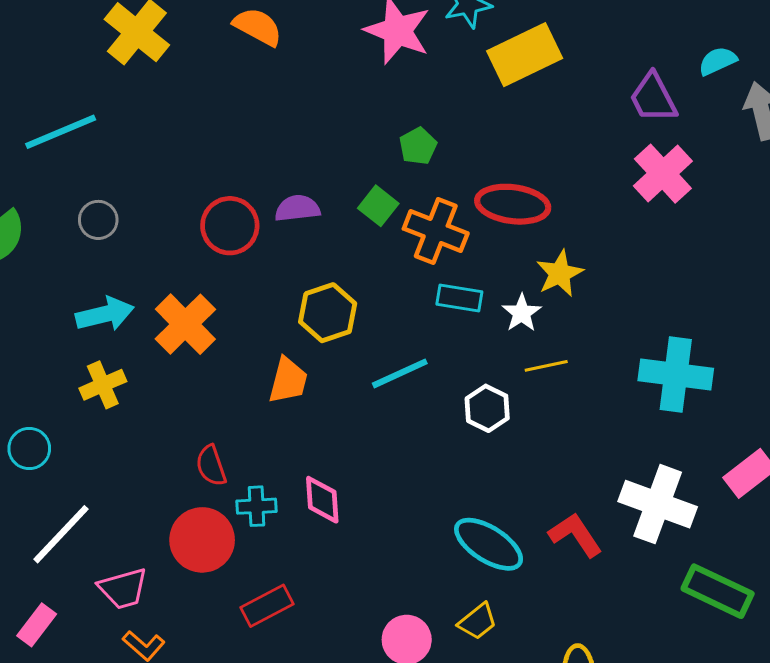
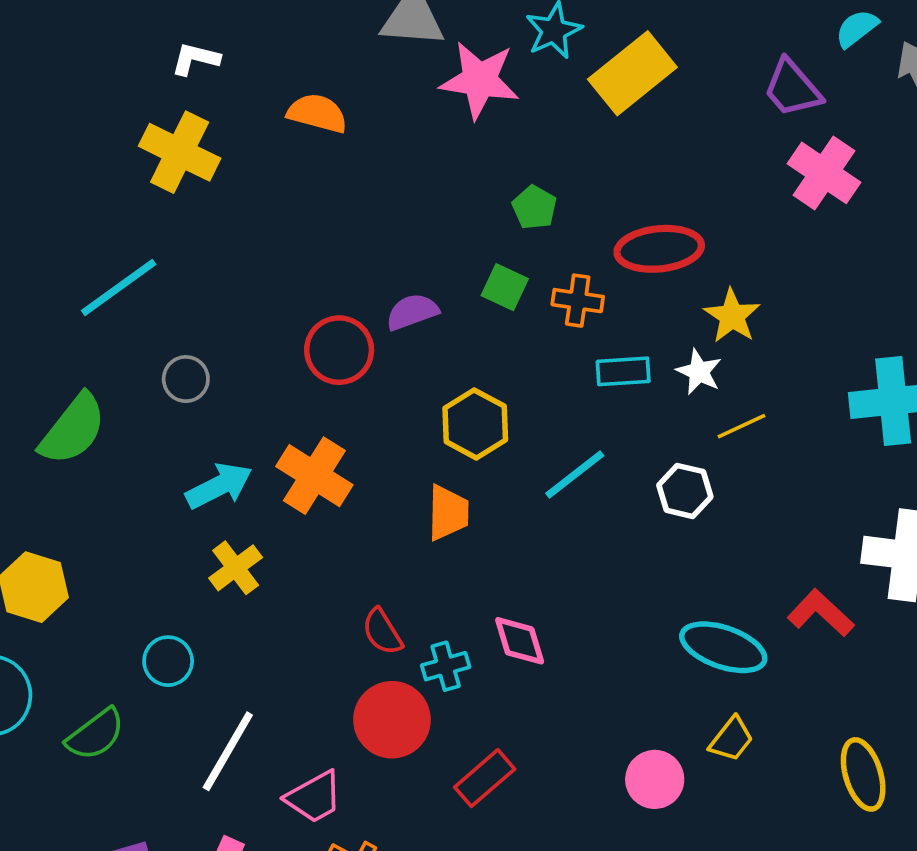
orange cross: (436, 231) -> (578, 301), size x0.7

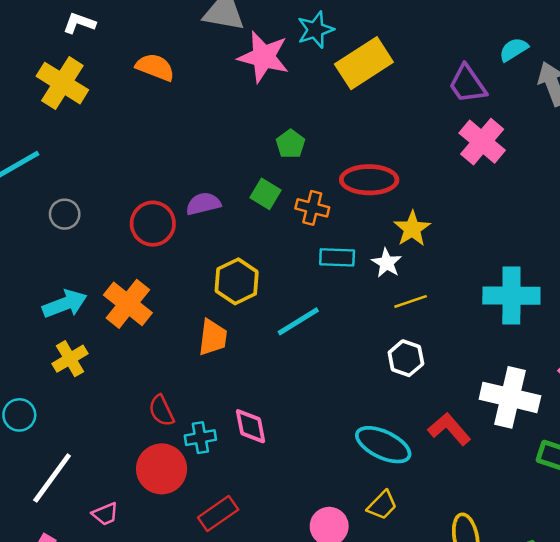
gray circle: (186, 379) -> (65, 214), moved
white hexagon: (685, 491) -> (406, 358), moved
pink trapezoid: (314, 797) -> (105, 514), size x0.7

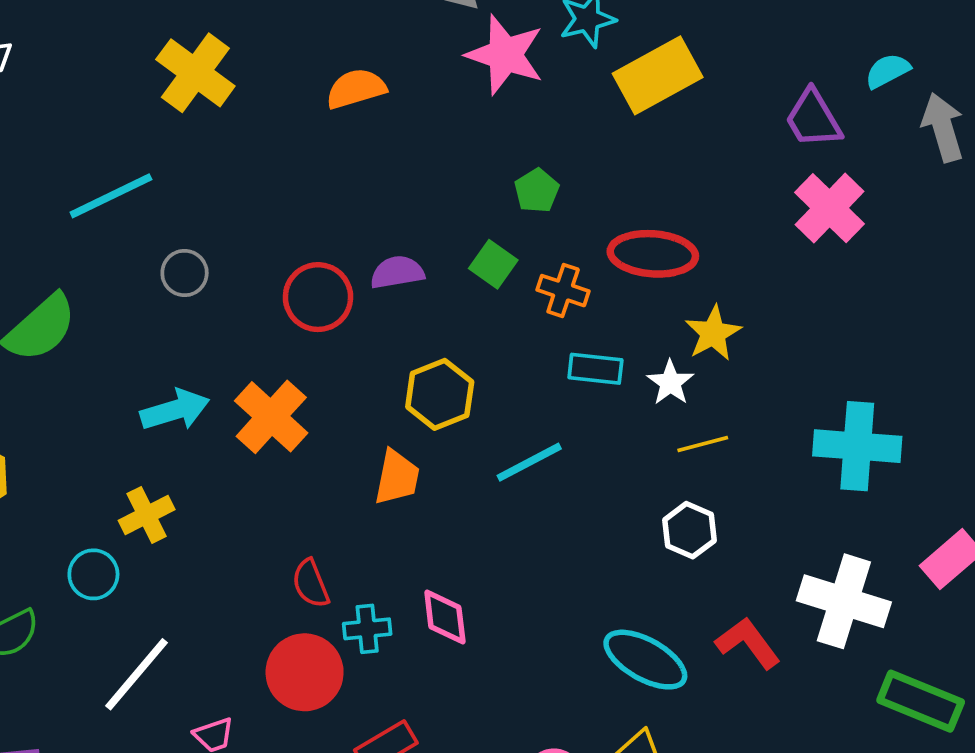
orange semicircle: (155, 67) -> (356, 89), moved, turned -42
yellow cross: (70, 359) -> (147, 515), moved

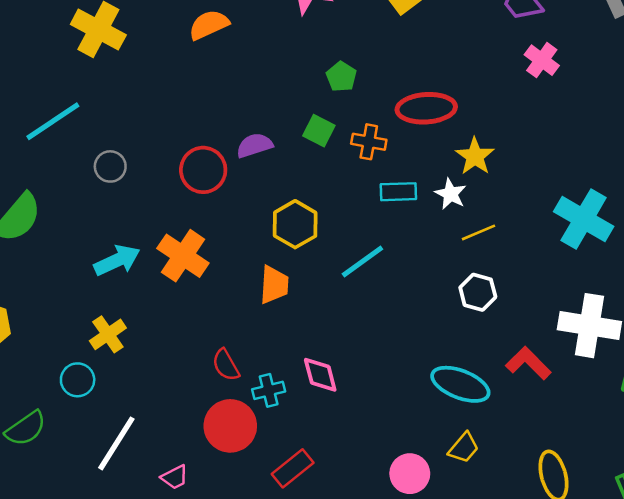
pink cross: (829, 208) -> (542, 60), size x0.7
cyan cross: (857, 446) -> (584, 219), turned 34

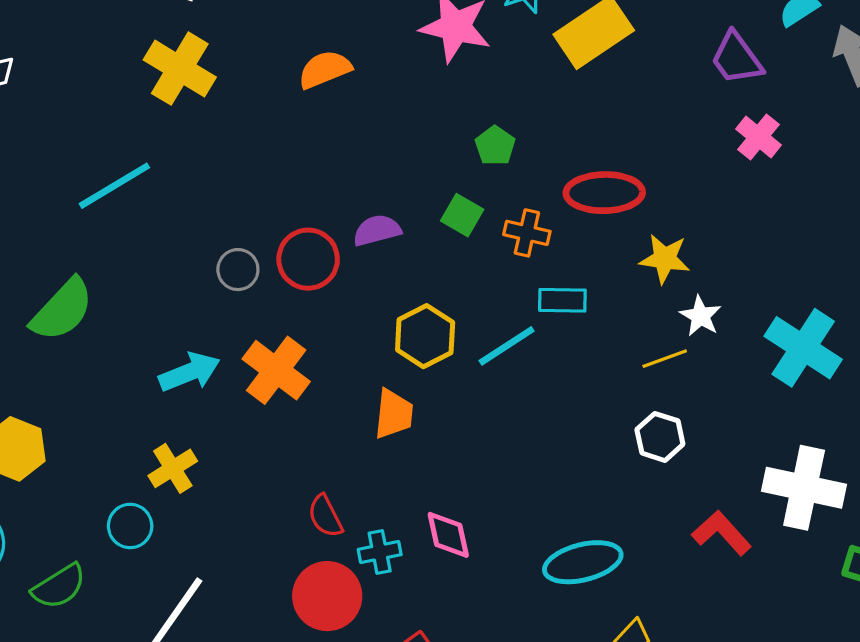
yellow star: (475, 156) -> (665, 259), turned -30
gray circle: (110, 166) -> (238, 270), moved
white star: (451, 194) -> (700, 316), moved
cyan line: (362, 262) -> (507, 346), moved
cyan ellipse: (460, 384) -> (583, 562), moved, turned -38

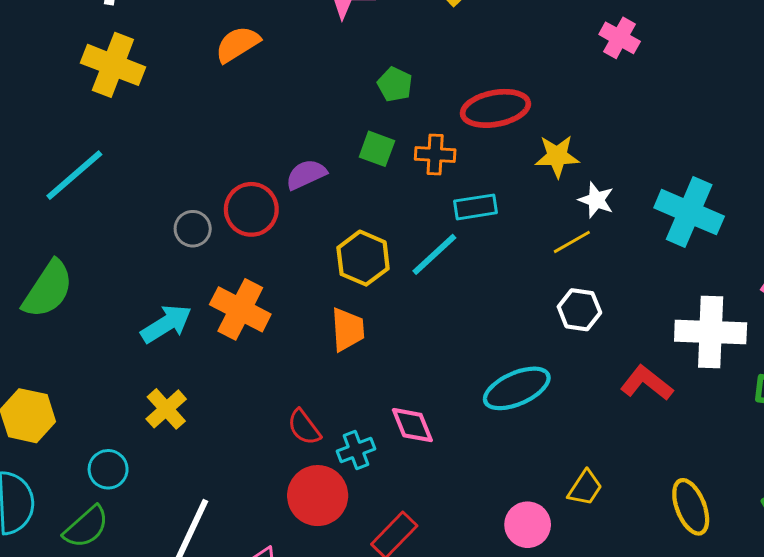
cyan circle: (130, 526) -> (108, 469), moved
cyan ellipse: (583, 562) -> (517, 388), moved

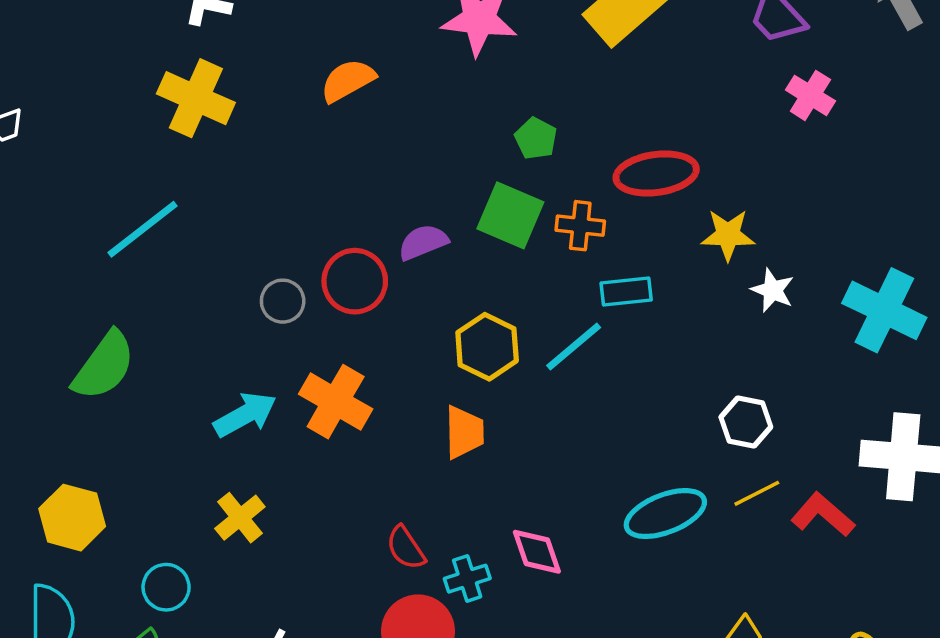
green square: (377, 149) -> (510, 215), size x1.5
yellow line: (572, 242) -> (757, 493), moved

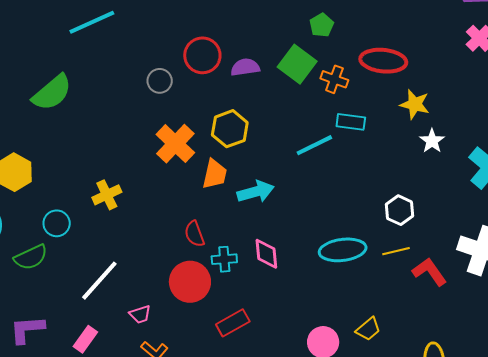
red circle: (355, 281) -> (202, 55), moved
yellow hexagon: (487, 347) -> (230, 129), moved
cyan arrow: (245, 415) -> (256, 192), moved
orange trapezoid: (464, 432) -> (215, 174), moved

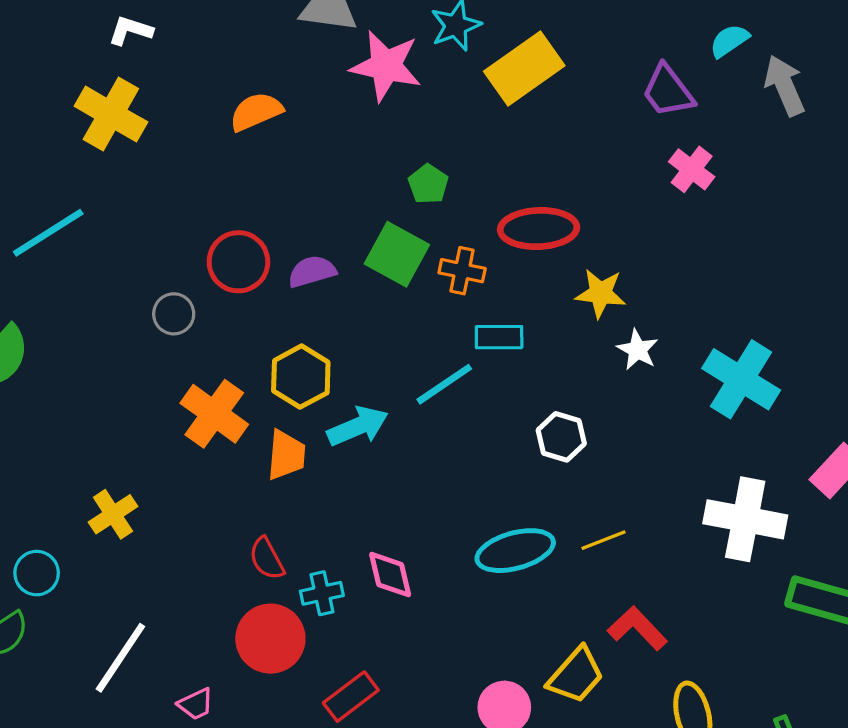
cyan arrow: (256, 192) -> (358, 426), moved
white hexagon: (399, 210) -> (561, 437), moved
red L-shape: (429, 272) -> (637, 628), moved
yellow trapezoid: (368, 329) -> (576, 675), size x1.4

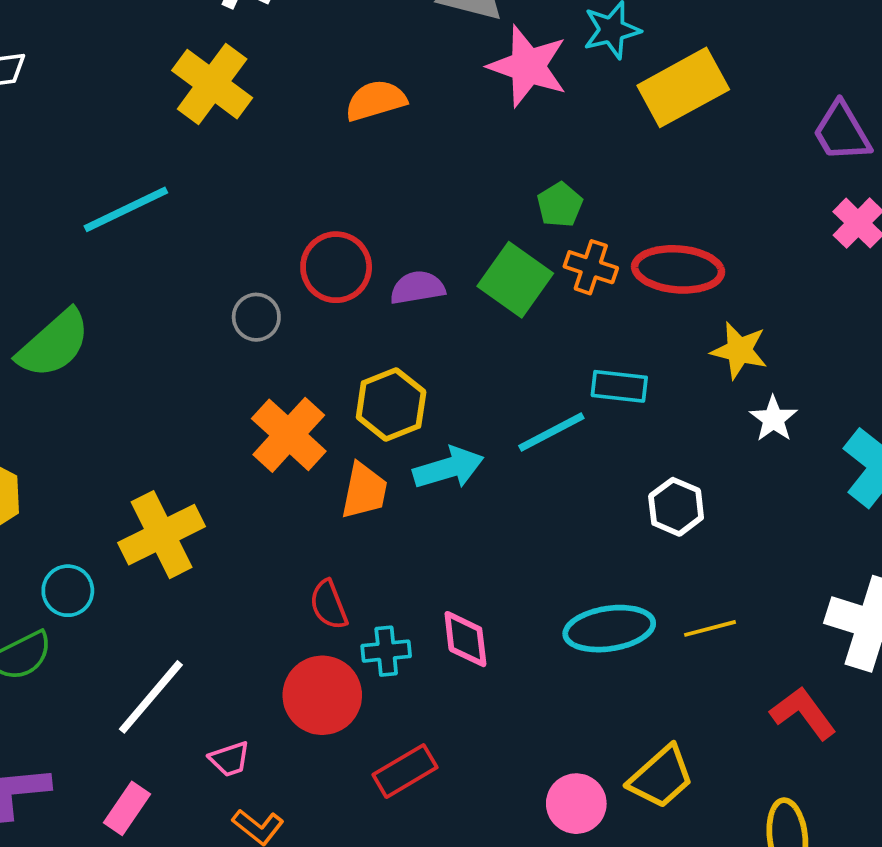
orange cross: (462, 271) -> (591, 267), moved
yellow cross: (113, 514) -> (162, 535), size x1.5
red L-shape: (637, 628) -> (803, 713), moved

